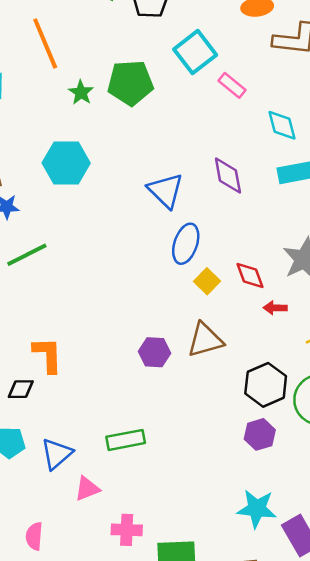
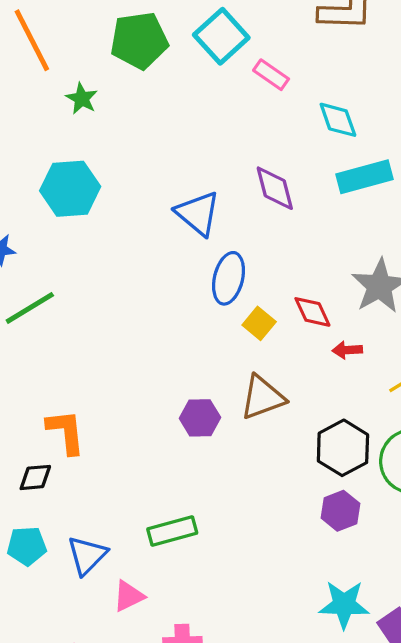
green pentagon: (130, 83) -> (139, 40), moved

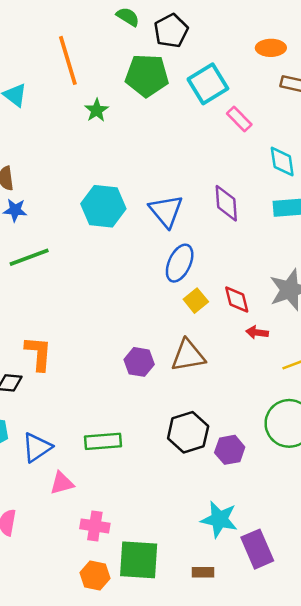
cyan hexagon: (70, 189) -> (103, 206), moved
black hexagon: (343, 448) -> (188, 432), moved

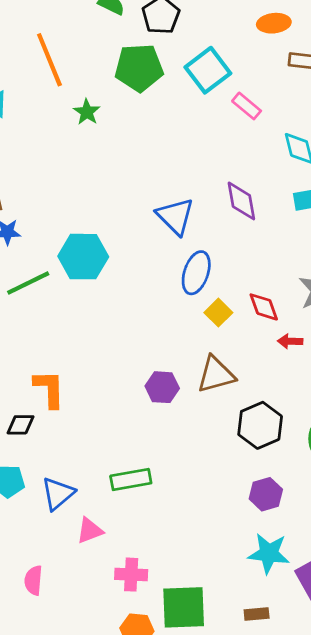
cyan hexagon: (103, 206) -> (83, 257), moved
black hexagon: (188, 432) -> (260, 425), moved
purple hexagon: (230, 450) -> (266, 494), moved

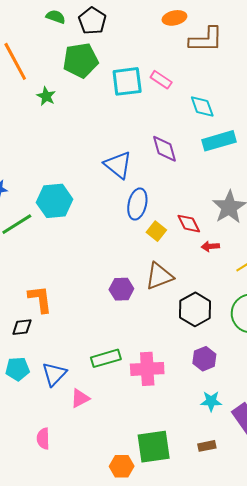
cyan square: (208, 70) -> (127, 81), moved, turned 36
cyan star: (269, 553) -> (211, 401), size x0.7
pink cross: (131, 575) -> (147, 369), moved, size x1.4

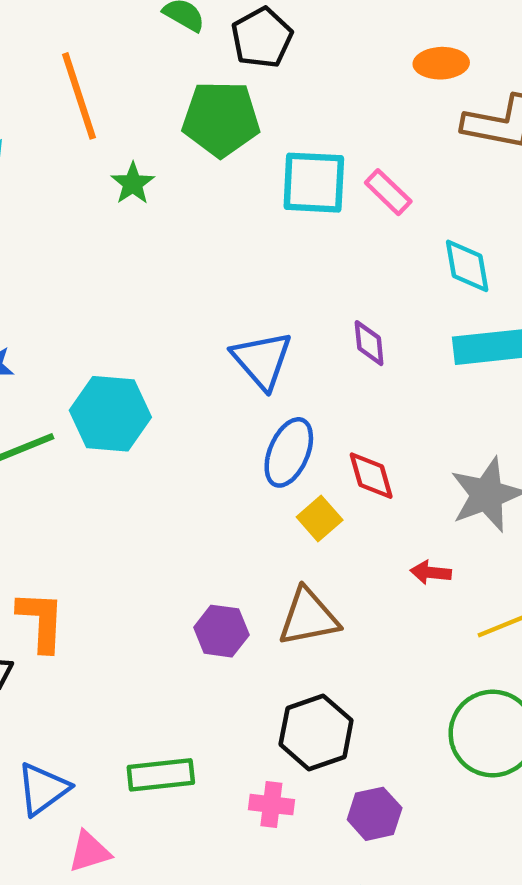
purple diamond: (165, 149) -> (369, 343), size x0.7
red diamond: (189, 224) -> (371, 476), moved
black hexagon: (195, 309) -> (316, 732), moved
pink cross: (147, 369) -> (271, 805), moved, size x0.6

